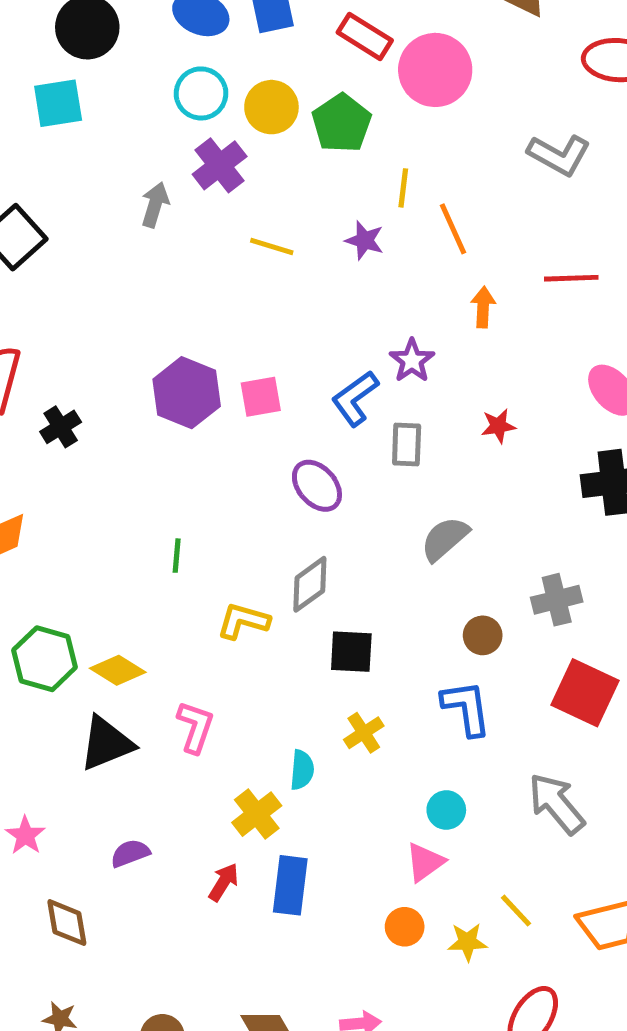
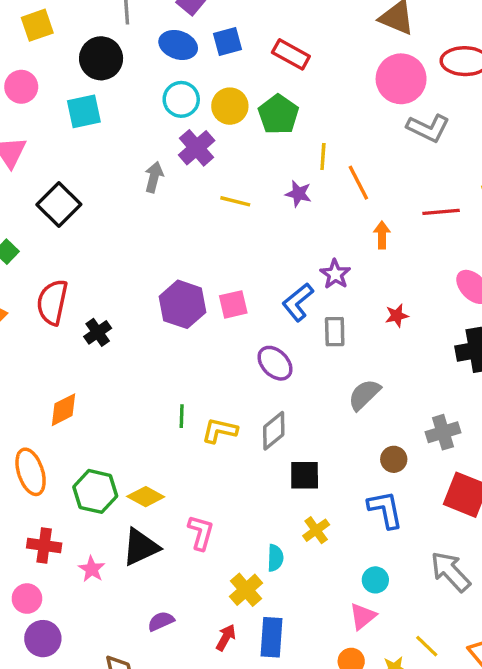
pink circle: (435, 70) -> (401, 79), moved
yellow L-shape: (243, 621) -> (220, 430), moved
pink star: (25, 835) -> (92, 569), moved

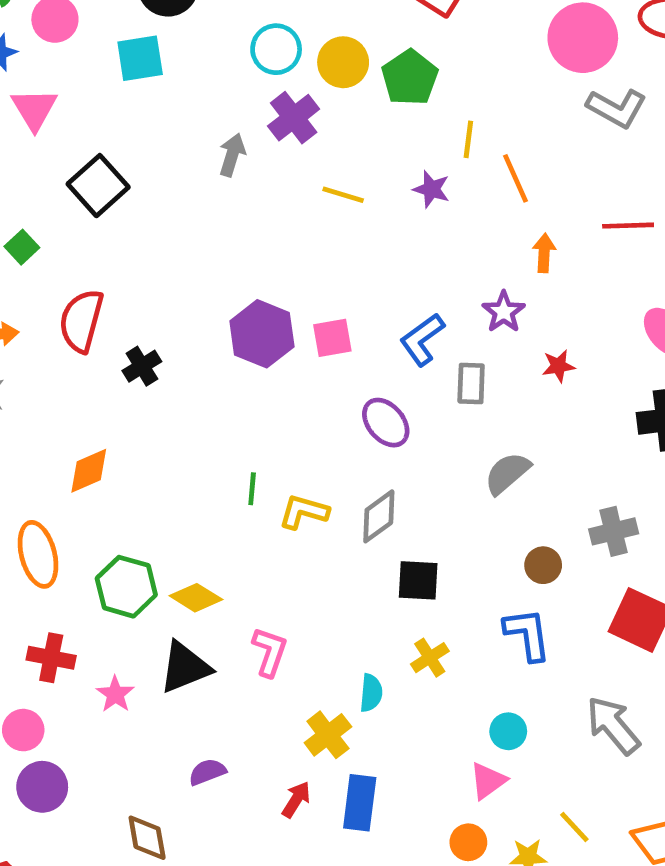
purple star: (335, 274) -> (504, 312), moved

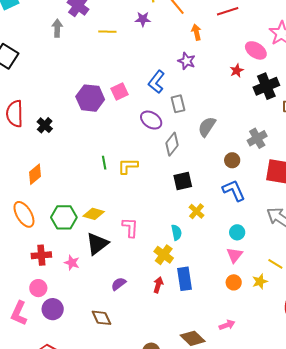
red star: (558, 366) -> (237, 71), moved
gray rectangle: (471, 383) -> (178, 104), moved
gray diamond: (379, 516) -> (172, 144), moved

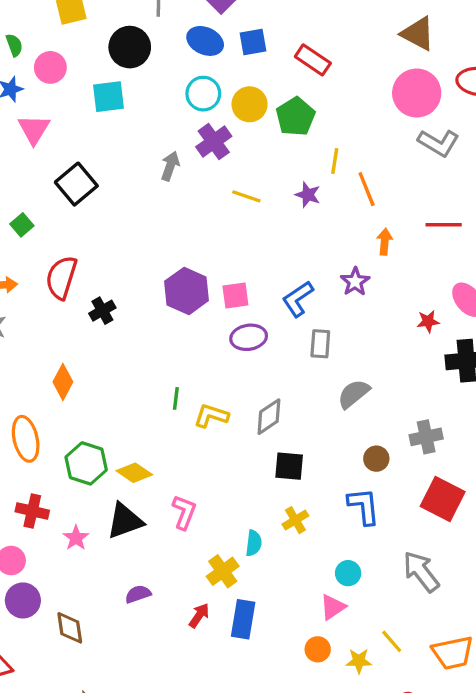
purple ellipse: (151, 120) -> (249, 337), moved, turned -60
gray diamond: (172, 144) -> (269, 417), moved
orange diamond: (35, 174) -> (63, 382), turned -40
brown diamond: (102, 318) -> (70, 628), moved

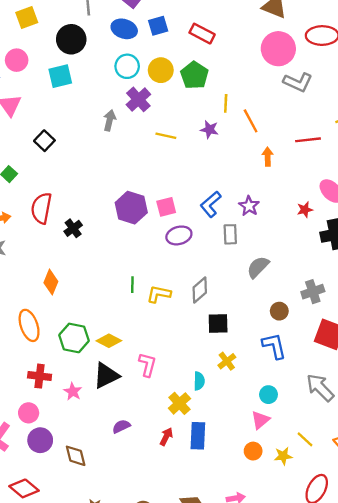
black square: (76, 184) -> (44, 141), size x0.7
purple star: (355, 282) -> (249, 206), moved

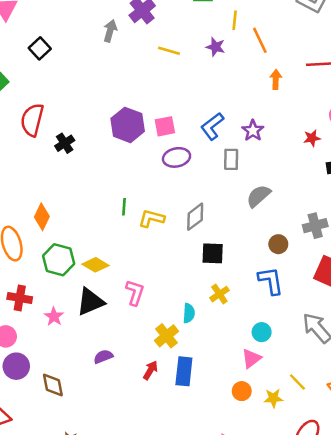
orange diamond: (51, 282) -> (42, 217), moved

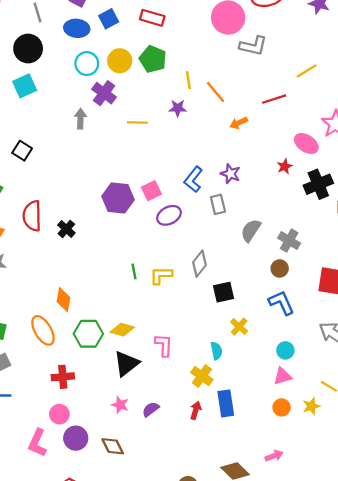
orange arrow: (276, 79) -> (239, 123), turned -102
gray cross: (315, 226) -> (289, 241), moved, turned -30
pink star: (54, 317) -> (120, 405), moved
pink triangle: (251, 358) -> (282, 376), turned 36

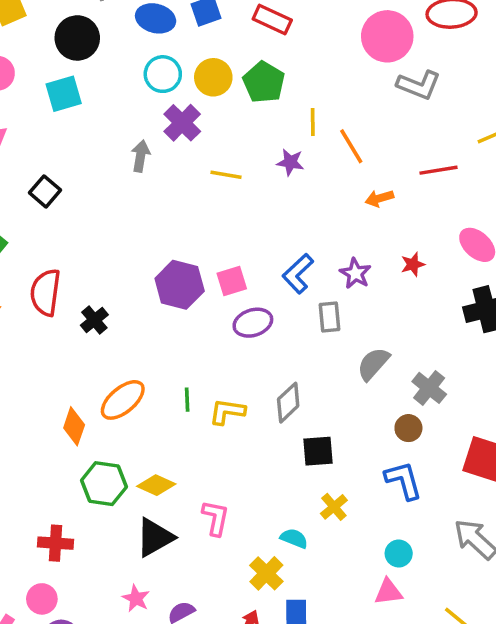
red star: (285, 166) -> (413, 264), moved
orange ellipse: (43, 330) -> (123, 400), moved, turned 72
cyan semicircle: (216, 351) -> (294, 538), turned -66

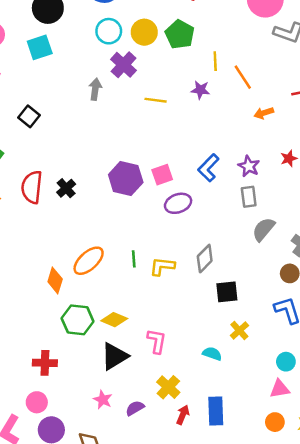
gray rectangle: (329, 317) -> (249, 197), moved
black cross: (94, 320) -> (66, 188), moved
yellow cross: (266, 573) -> (168, 387), moved

